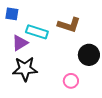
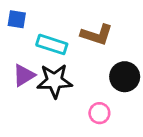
purple triangle: (20, 43) -> (24, 75), moved
black star: (25, 69) -> (55, 81), moved

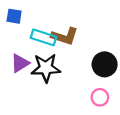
brown L-shape: (97, 35) -> (65, 36), moved
pink circle: (99, 113) -> (100, 97), moved

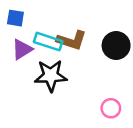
purple triangle: (20, 63) -> (22, 49), moved
black circle: (105, 64) -> (116, 46), moved

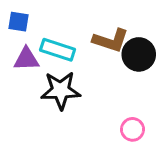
brown L-shape: (72, 40) -> (111, 40), moved
purple triangle: (22, 49) -> (26, 59), turned 30

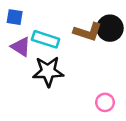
black circle: (139, 54) -> (110, 28), moved
purple triangle: (26, 59) -> (21, 47), turned 35

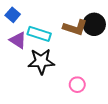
blue square: (15, 17) -> (13, 15), turned 32
pink circle: (105, 102) -> (77, 85), moved

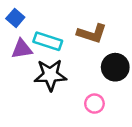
black circle: (94, 24) -> (115, 67), moved
purple triangle: (18, 40) -> (22, 49), turned -42

